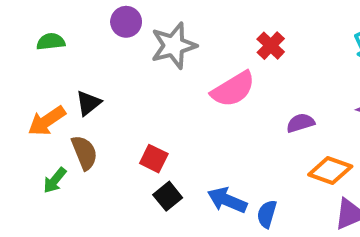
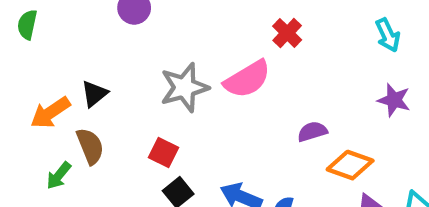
green semicircle: (51, 42) -> (27, 25), moved, turned -72
gray star: (174, 46) -> (184, 87), moved
purple semicircle: (300, 123) -> (312, 132), moved

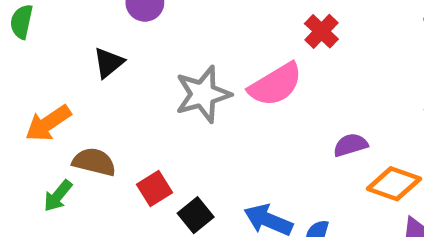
black triangle: (94, 94) -> (109, 63), moved
brown semicircle: (90, 146) -> (94, 162), turned -54
red square: (163, 152) -> (155, 189), moved, turned 32

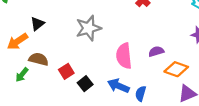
black triangle: (109, 63) -> (37, 24), moved
pink semicircle: (275, 85) -> (124, 56), moved, turned 115

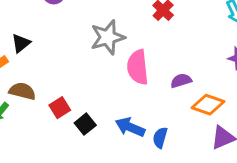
gray star: (88, 28) -> (108, 37), moved
pink semicircle: (124, 56) -> (138, 67), moved

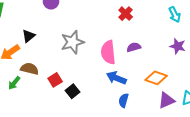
gray star: (108, 37) -> (72, 42), moved
purple semicircle: (181, 81) -> (134, 47), moved
blue arrow: (130, 127) -> (116, 78), moved

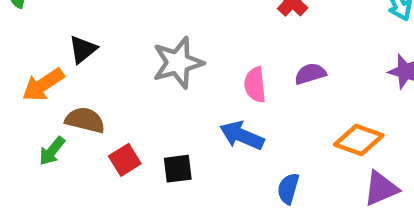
pink semicircle: (108, 52) -> (255, 85), size x0.7
blue arrow: (116, 78) -> (242, 136), moved
red square: (55, 80) -> (125, 160), moved
black square: (72, 91) -> (178, 169), turned 32

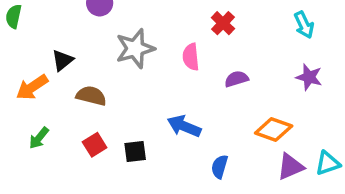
gray star: (178, 63) -> (135, 48), moved
pink semicircle: (255, 85) -> (191, 57), moved
brown semicircle: (85, 120) -> (91, 96), moved

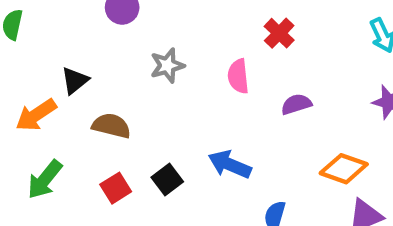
gray star: (135, 48) -> (167, 65), size x0.7
green arrow: (39, 138) -> (45, 179), size x1.4
black square: (135, 151) -> (167, 179), moved, turned -30

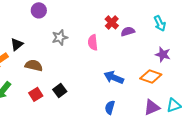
purple semicircle: (296, 104) -> (128, 31), moved
blue arrow: (230, 164) -> (114, 77), moved
orange diamond: (344, 169) -> (151, 76), moved

